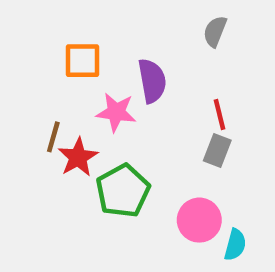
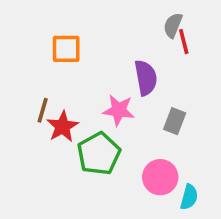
purple semicircle: (152, 81) -> (146, 78), moved
pink star: (116, 112) -> (119, 110), moved
red line: (219, 114) -> (184, 42), moved

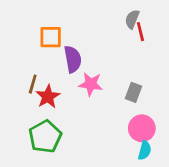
purple semicircle: (146, 78) -> (73, 59), moved
green pentagon: (99, 154) -> (45, 137), moved
pink circle: (160, 177) -> (142, 128), moved

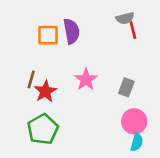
gray semicircle: (132, 19) -> (125, 18), turned -126
purple semicircle: (73, 59) -> (72, 31), moved
pink star: (91, 84) -> (86, 80), turned 30

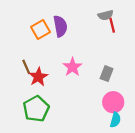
orange square: (48, 35) -> (41, 30), turned -30
brown line: (31, 80) -> (26, 67), turned -40

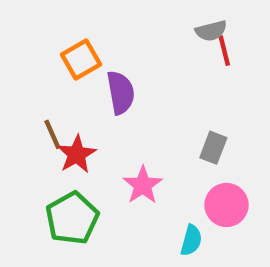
purple semicircle: (60, 26) -> (121, 93), moved
pink star: (72, 67) -> (143, 185), moved
cyan semicircle: (115, 120) -> (191, 240), moved

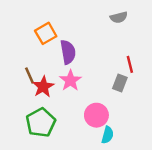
red line: (224, 51) -> (130, 64), moved
pink star: (143, 185) -> (70, 80), moved
pink circle: (226, 205) -> (96, 115), moved

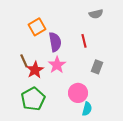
red line: (130, 64) -> (84, 41), moved

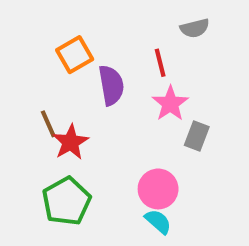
red line: (84, 41) -> (160, 63), moved
pink star: (57, 65) -> (170, 104), moved
cyan semicircle: (87, 109) -> (158, 222), moved, turned -64

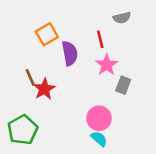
green pentagon: (67, 201) -> (23, 130), moved

